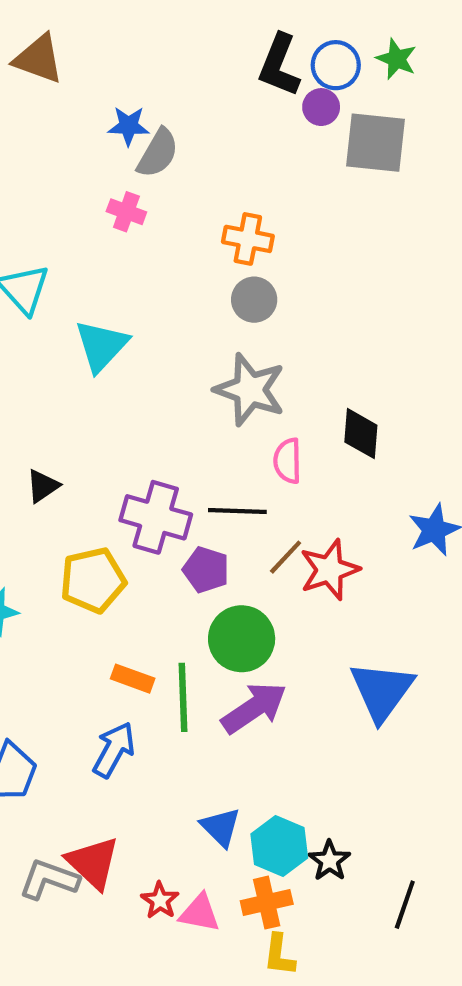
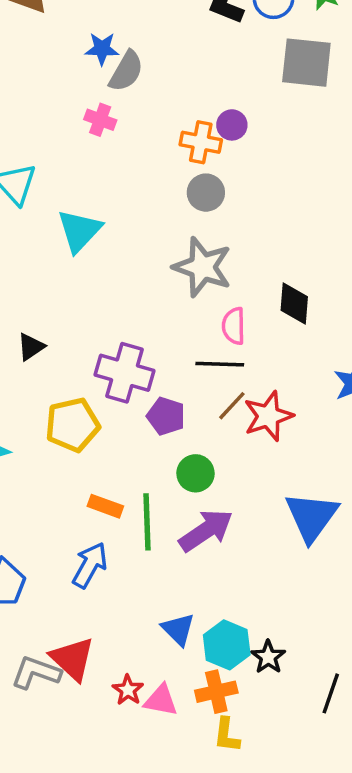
purple circle: (321, 107) -> (232, 125), moved
black line: (237, 511) -> (220, 364), moved
green circle: (242, 639) -> (195, 473), size x0.7

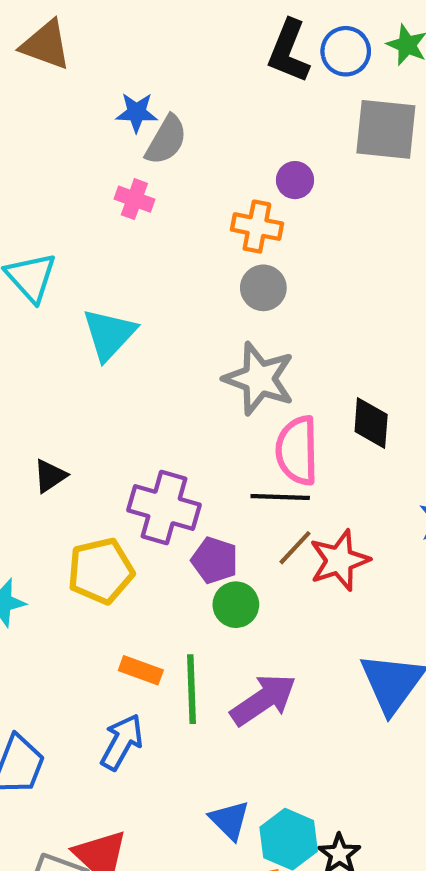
purple circle: (232, 125) -> (295, 180), moved
pink semicircle: (234, 326) -> (297, 450), size x1.5
green circle: (195, 473) -> (236, 605), moved

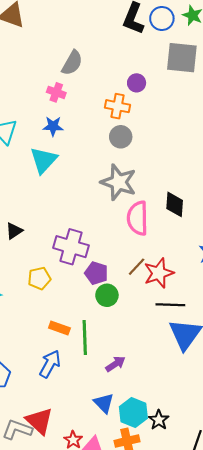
blue star: (137, 112) -> (53, 126), moved
black line: (280, 497) -> (170, 305), moved
yellow pentagon: (101, 571) -> (39, 278), size x0.7
purple arrow: (263, 700) -> (115, 364), moved, size x0.6

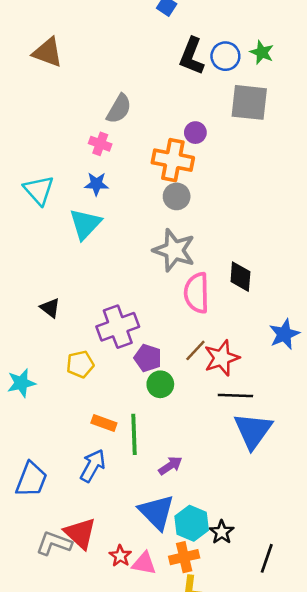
orange cross: (118, 106) -> (173, 160), size x1.4
black triangle: (14, 231) -> (50, 308), turned -48
purple cross: (71, 247) -> (118, 327), turned -36
blue triangle: (104, 403) -> (157, 512), size x1.5

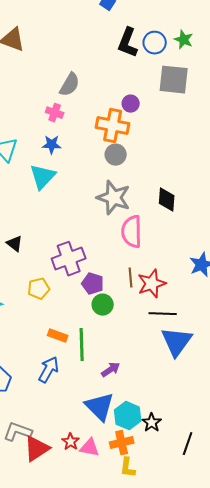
black diamond: (240, 277) -> (167, 200), moved
brown line: (195, 350) -> (131, 278), turned -48
red triangle: (80, 533) -> (37, 449), moved, turned 44

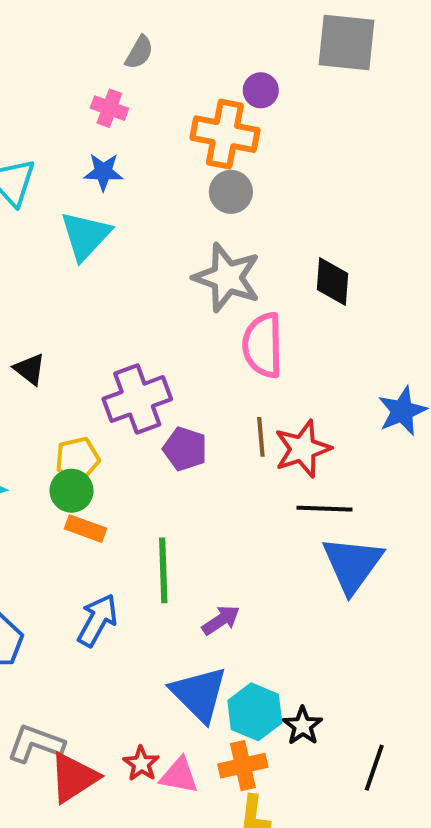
gray semicircle: (70, 85) -> (139, 52), size x0.7
green circle: (103, 305) -> (72, 491), moved
orange rectangle: (58, 336) -> (85, 529), moved

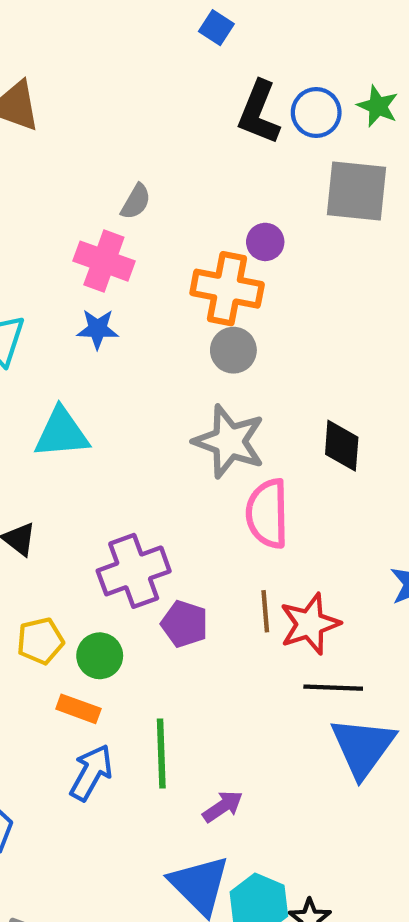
pink cross: (109, 108) -> (104, 261), size x1.5
cyan triangle: (85, 236) -> (61, 433), moved, turned 42
yellow pentagon: (78, 459) -> (40, 641), moved
green circle: (72, 491) -> (100, 656), moved
blue arrow: (97, 620) -> (91, 773), moved

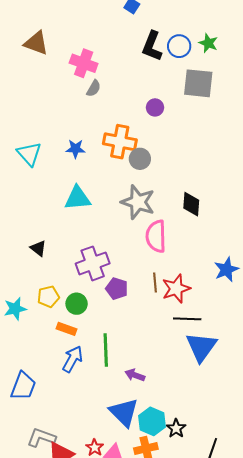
pink cross: (104, 261) -> (84, 63), moved
orange cross: (227, 289) -> (120, 142), moved
cyan triangle: (61, 433) -> (78, 198), moved
purple arrow: (223, 806) -> (135, 375), turned -126

